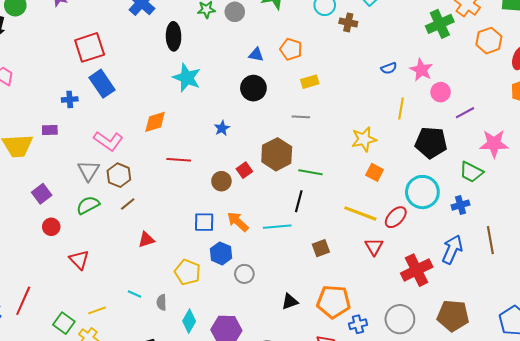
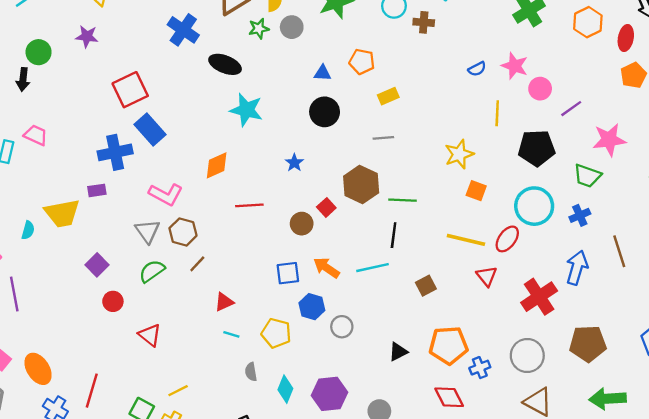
black ellipse: (174, 36) -> (225, 64), turned -60
blue cross: (70, 99) -> (115, 152), size x1.8
cyan line: (134, 294) -> (231, 334), moved

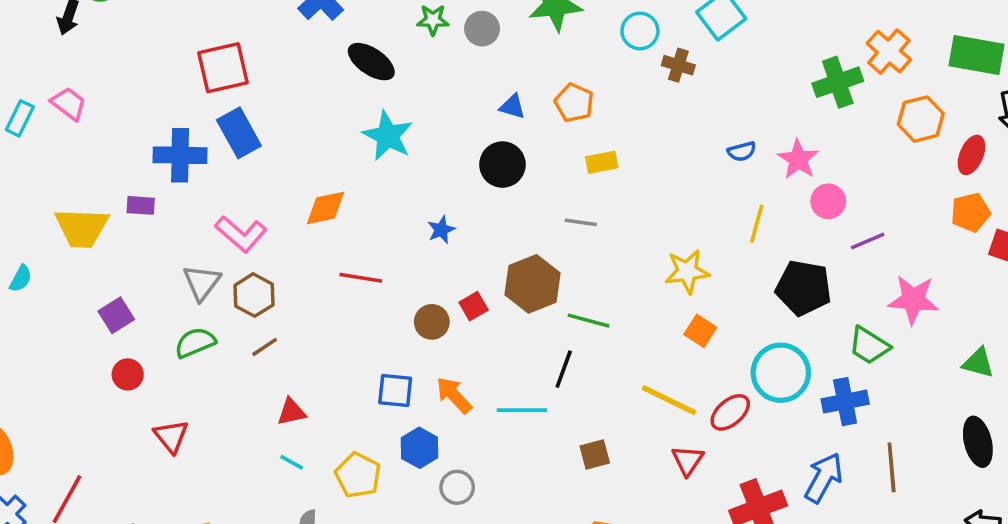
blue cross: (580, 215) -> (845, 402), size x1.4
cyan semicircle: (28, 230) -> (21, 278), moved

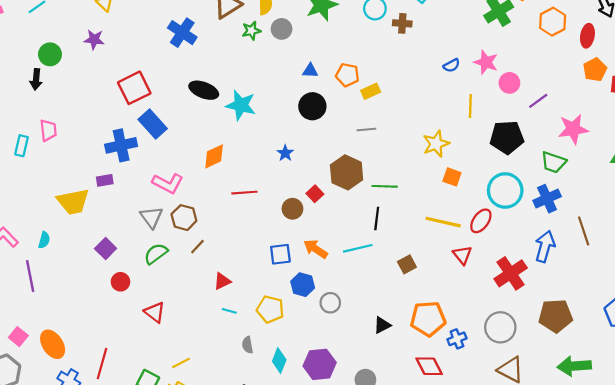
black ellipse: (371, 62) -> (204, 90), moved
orange pentagon: (574, 103) -> (347, 75), moved
pink trapezoid: (69, 104) -> (48, 130), turned 60

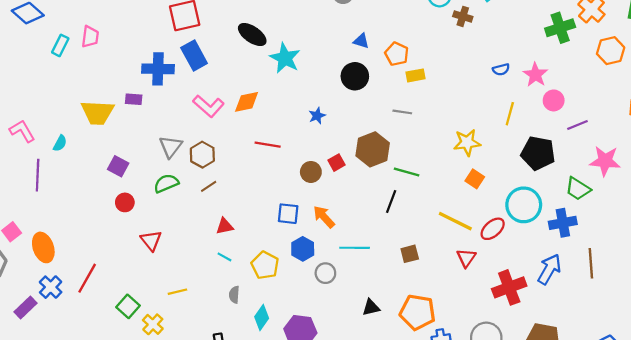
pink L-shape: (168, 183) -> (209, 106), moved
cyan line: (358, 248) -> (355, 248), moved
purple square: (106, 249) -> (118, 166), turned -30
yellow line: (181, 363) -> (177, 292), moved

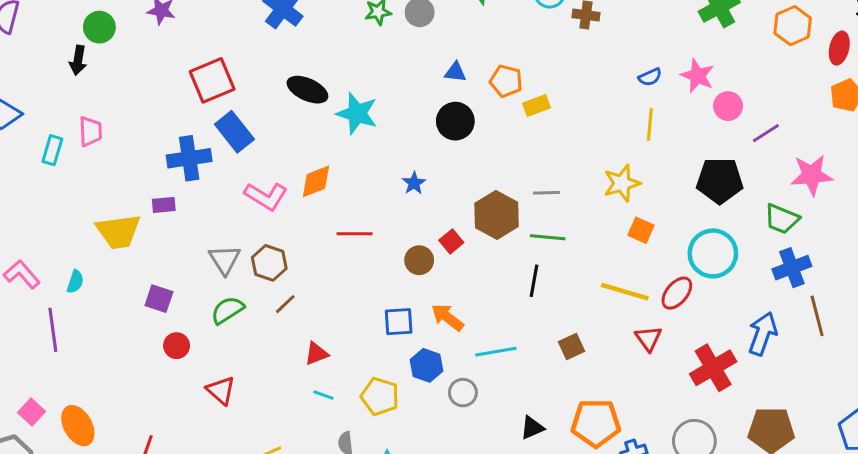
gray line: (402, 112) -> (546, 193), moved
yellow line: (510, 114) -> (650, 125), moved
blue cross: (563, 223) -> (792, 268), moved

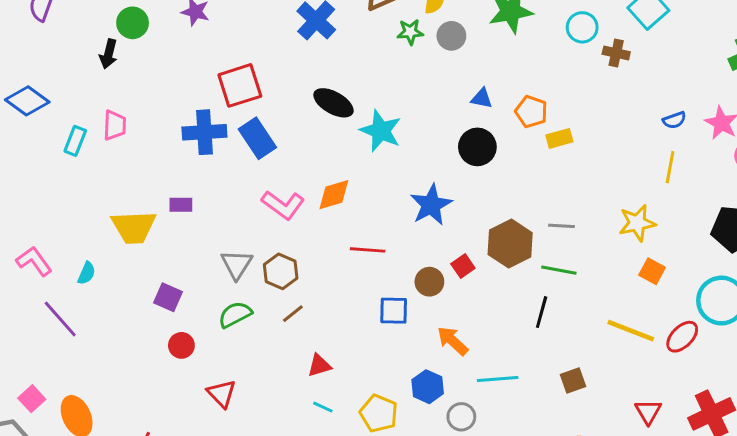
blue cross: (189, 158) -> (204, 132), moved
blue star: (414, 183) -> (431, 205), size x1.8
blue square: (399, 322) -> (394, 311), moved
purple line: (53, 330) -> (60, 319), turned -39
red triangle: (648, 338) -> (648, 412), moved

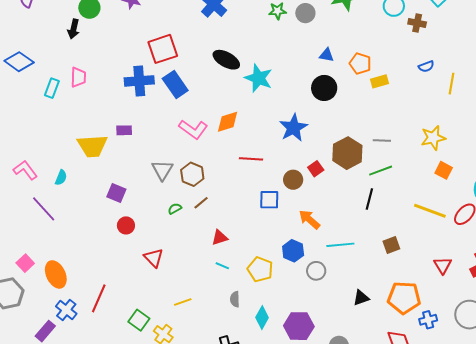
blue semicircle: (674, 120) -> (426, 66), moved
yellow line: (670, 167) -> (451, 84), moved
green line: (559, 270) -> (381, 171), turned -30
green semicircle: (235, 315) -> (175, 209), moved, size x0.6

